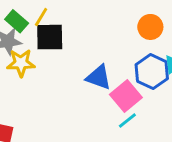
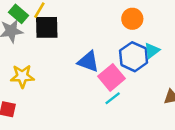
yellow star: (21, 63) -> (22, 76), moved

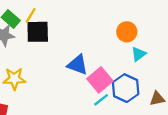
orange circle: (132, 19) -> (127, 32), moved
blue hexagon: (134, 57) -> (126, 88), moved

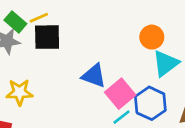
yellow line: (31, 15) -> (39, 18), turned 35
cyan triangle: (139, 54) -> (166, 63), size x1.5

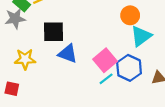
black square: (47, 37) -> (53, 32), moved
blue triangle: (94, 76) -> (68, 54), moved

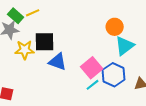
yellow star: (25, 59) -> (25, 50), moved

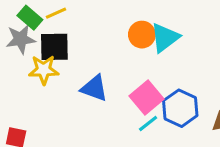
orange circle: (115, 27) -> (142, 35), moved
black square: (45, 42) -> (54, 47), moved
cyan triangle: (125, 46) -> (165, 38), moved

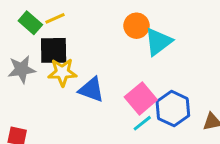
orange circle: (142, 35) -> (136, 26), moved
gray star: (21, 39) -> (22, 69), moved
yellow star: (44, 70) -> (62, 72), moved

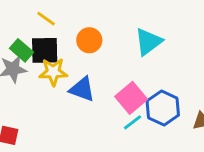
yellow line: (55, 18) -> (46, 19), turned 60
green rectangle: (30, 23) -> (22, 50), moved
orange circle: (136, 26) -> (89, 40), moved

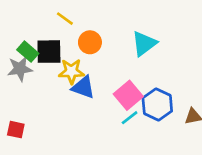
yellow line: (46, 19) -> (65, 19), moved
yellow star: (53, 72) -> (71, 71), moved

